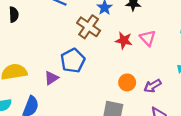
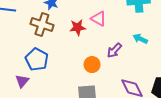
purple arrow: (153, 86) -> (114, 50), moved

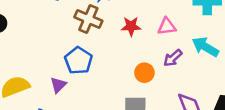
pink triangle: (99, 19) -> (167, 26), moved, turned -42
cyan arrow: (140, 39) -> (205, 47), size x1.5

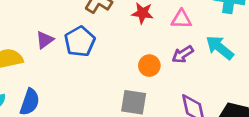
purple triangle: (58, 85) -> (45, 40), moved

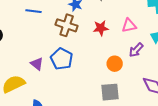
purple triangle: (45, 40) -> (37, 64), turned -32

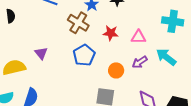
blue pentagon: (62, 59) -> (84, 55), moved

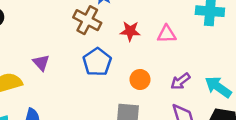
cyan arrow: (166, 57) -> (218, 87), moved
purple arrow: (140, 62) -> (180, 81), moved

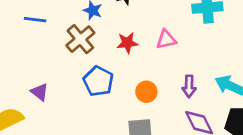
brown cross: (87, 20) -> (80, 39), turned 32
purple arrow: (180, 81) -> (189, 86), turned -42

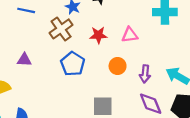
purple triangle: (40, 92) -> (24, 60), moved, turned -40
orange circle: (146, 92) -> (118, 66), moved

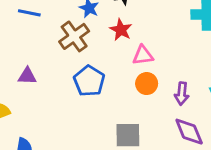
red star: (98, 35) -> (121, 30), moved, turned 30
pink triangle: (130, 35) -> (143, 55), moved

